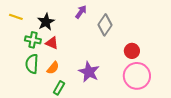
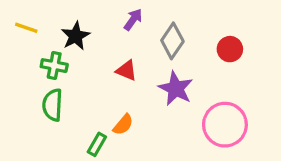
red triangle: (52, 43) -> (126, 70), moved
red circle: (132, 51) -> (230, 49), moved
orange semicircle: (53, 68) -> (123, 125), moved
purple star: (89, 72) -> (176, 89), moved

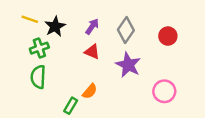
purple arrow: (133, 20) -> (92, 26), moved
yellow line: (26, 28) -> (30, 19), moved
green cross: (54, 66) -> (39, 48), turned -30
pink circle: (225, 125) -> (164, 91), size x0.7

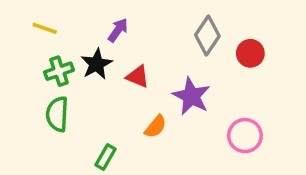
black star: (55, 26) -> (97, 64), moved
purple arrow: (92, 26) -> (118, 30), moved
gray diamond: (126, 30) -> (207, 35), moved
orange semicircle: (90, 91) -> (156, 127), moved

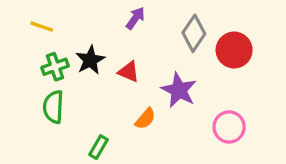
purple arrow: (118, 30) -> (135, 18), moved
red circle: (250, 53) -> (234, 50), size x1.4

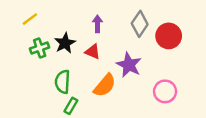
purple arrow: (135, 18) -> (97, 24), moved, turned -35
yellow line: (42, 27) -> (30, 19), turned -56
green semicircle: (53, 107) -> (63, 82), moved
orange semicircle: (145, 119) -> (105, 85), size x1.5

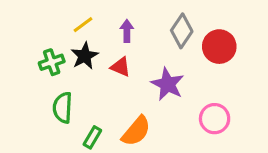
yellow line: (30, 19) -> (83, 25), moved
green semicircle: (63, 82) -> (63, 108), moved
orange semicircle: (105, 85) -> (136, 131), moved

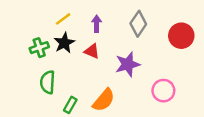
red circle: (219, 47) -> (181, 36), moved
purple star: (168, 84) -> (128, 64), turned 30

